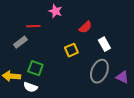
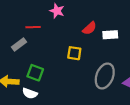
white rectangle: (104, 44) -> (110, 35), moved, turned -64
yellow square: (71, 50) -> (74, 53), turned 32

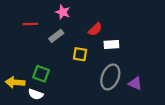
red line: (33, 27) -> (30, 24), moved
white rectangle: (110, 35) -> (111, 45), moved
gray rectangle: (19, 45) -> (56, 36), moved

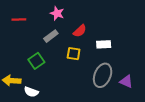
red line: (30, 24) -> (19, 20), moved
red semicircle: (95, 29) -> (80, 31), moved
green square: (41, 74) -> (36, 61), moved, turned 35

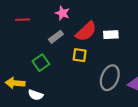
red semicircle: (80, 31) -> (86, 31), size x1.5
white rectangle: (104, 44) -> (111, 35), moved

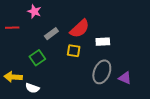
pink star: (62, 13) -> (34, 11), moved
red line: (23, 20) -> (12, 28), moved
white rectangle: (111, 35) -> (103, 42), moved

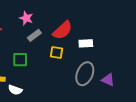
pink star: (34, 11) -> (26, 18), moved
green square: (37, 58) -> (20, 60), turned 35

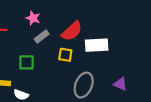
white rectangle: (86, 43) -> (97, 45), size x1.5
gray ellipse: (85, 74) -> (84, 85), moved

